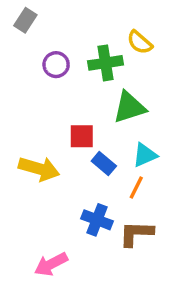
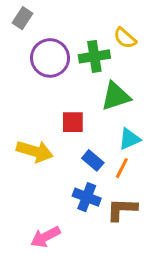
purple circle: (56, 65) -> (50, 58), size x1.6
blue rectangle: (104, 164) -> (93, 160), moved

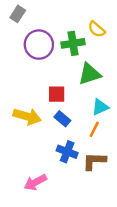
blue rectangle: (93, 160) -> (62, 119), moved

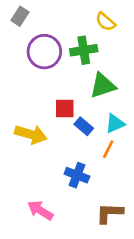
yellow semicircle: (97, 29) -> (105, 22), moved
blue rectangle: (62, 119) -> (84, 126), moved
brown L-shape: (94, 161) -> (110, 213), moved
pink arrow: (35, 182) -> (40, 210), turned 60

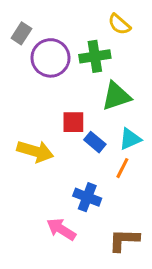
gray rectangle: (20, 16) -> (21, 33), moved
pink arrow: (40, 210) -> (61, 229), moved

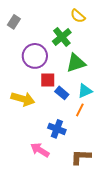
green cross: (95, 56) -> (62, 37), turned -30
purple circle: (50, 58) -> (35, 56), moved

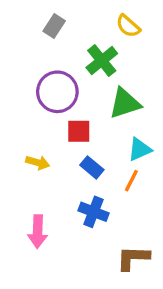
gray rectangle: (14, 22) -> (54, 26), moved
blue rectangle: (62, 93) -> (92, 167), moved
yellow arrow: (23, 99) -> (38, 163), size x0.6
pink arrow: (40, 150) -> (38, 232), moved, turned -120

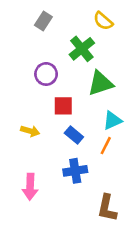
purple circle: (57, 92) -> (46, 74), size x0.7
blue cross: (94, 212) -> (75, 171), turned -30
brown L-shape: (133, 258) -> (107, 208), turned -80

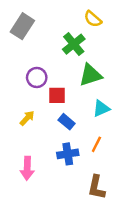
gray rectangle: (43, 21) -> (22, 26), moved, size x1.5
purple circle: (46, 74) -> (37, 77), moved
yellow arrow: (30, 131) -> (27, 118), turned -63
orange line: (106, 146) -> (96, 144), moved

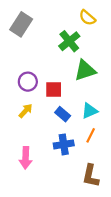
purple circle: (37, 77) -> (28, 82), moved
cyan triangle: (101, 109) -> (90, 111), moved

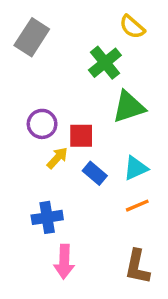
yellow arrow: (26, 111) -> (57, 158), moved
orange line: (91, 135) -> (137, 206), turned 40
blue cross: (64, 144) -> (47, 217), moved
pink arrow: (26, 158) -> (64, 262), moved

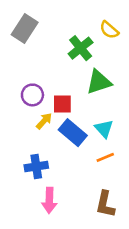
yellow semicircle: (132, 27) -> (109, 30), moved
cyan triangle: (136, 168) -> (104, 129), turned -48
blue rectangle: (95, 173) -> (73, 133), size x1.5

